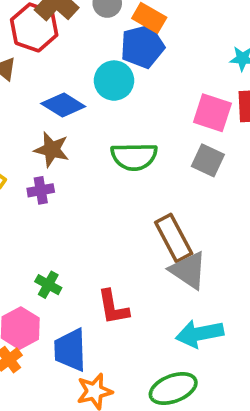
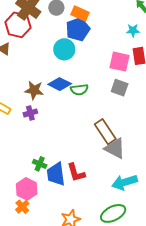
blue diamond: (63, 105) -> (60, 84), moved
green semicircle: (134, 157) -> (79, 90), size x0.7
blue trapezoid: (70, 350) -> (56, 174), moved

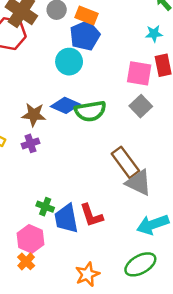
gray square: (120, 88) -> (141, 106), turned 30
green semicircle: (79, 90) -> (90, 111), size x1.4

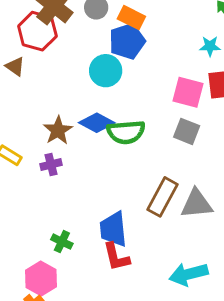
gray square: (141, 106) -> (187, 131), turned -30
brown star: (34, 115) -> (58, 130), turned 30
brown rectangle: (125, 162) -> (162, 197), turned 60
gray triangle: (139, 183) -> (197, 204), moved, turned -36
blue trapezoid: (66, 218) -> (113, 229), moved

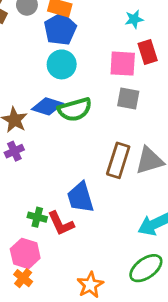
cyan circle: (106, 71) -> (62, 64), moved
red L-shape: (116, 257) -> (61, 223), moved

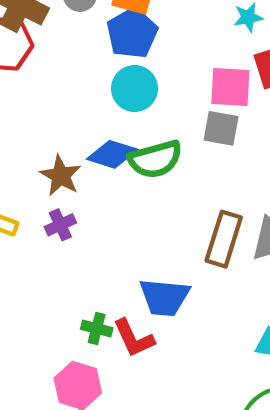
gray square: (128, 98) -> (221, 128), moved
blue trapezoid: (80, 197) -> (165, 297), turned -68

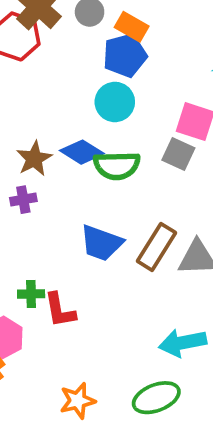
blue trapezoid: (165, 297) -> (101, 243), moved
green cross: (97, 328) -> (31, 294), turned -30

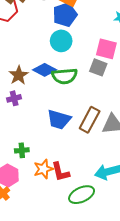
red L-shape: (60, 310) -> (60, 172), moved
green ellipse: (156, 398) -> (82, 195), moved
orange star: (78, 401) -> (43, 169), moved

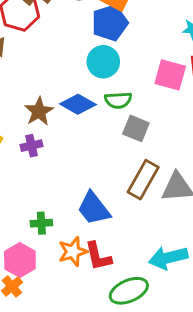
gray square: (98, 67) -> (136, 128), moved
green semicircle: (65, 76) -> (118, 100), moved, size x0.7
blue trapezoid: (59, 120) -> (94, 208), moved, turned 35

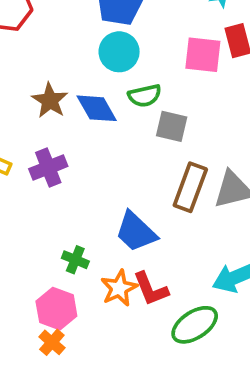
blue diamond: (78, 104) -> (97, 108), turned 40
brown star: (39, 111) -> (50, 100), moved
purple cross: (31, 146) -> (48, 168), size x1.4
green cross: (41, 223) -> (75, 260), turned 35

